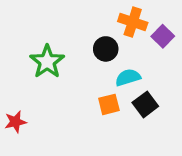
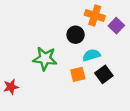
green star: (47, 62) -> (45, 59), moved, turned -30

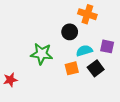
purple square: (116, 26) -> (107, 46), moved, turned -32

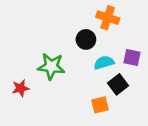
orange square: (72, 68) -> (100, 105), moved
red star: (10, 80) -> (21, 88), moved

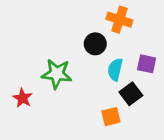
cyan semicircle: (104, 63) -> (115, 70), turned -60
red star: (21, 88) -> (23, 98), turned -30

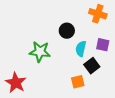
orange cross: (119, 20) -> (98, 14), moved
red star: (23, 98) -> (16, 83), moved, size x1.5

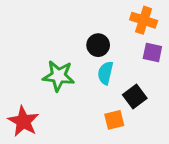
purple square: (103, 45) -> (152, 52), moved
cyan semicircle: (81, 49) -> (105, 73), moved

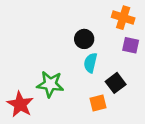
green star: (59, 76) -> (50, 84), moved

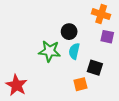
black square: (116, 83) -> (95, 68), turned -35
green star: (50, 84) -> (49, 51), moved

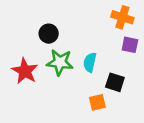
black circle: (69, 32) -> (49, 34), moved
red star: (16, 85) -> (25, 71), moved

